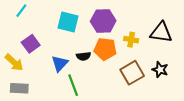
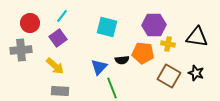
purple hexagon: (103, 21) -> (154, 25), moved
purple square: (31, 44) -> (58, 38), moved
brown square: (132, 73) -> (169, 76), turned -30

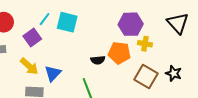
cyan line: (62, 16) -> (45, 19), moved
cyan square: (107, 27) -> (67, 22), moved
black triangle: (197, 37) -> (178, 23), moved, turned 40
blue triangle: (99, 67) -> (53, 73), moved

